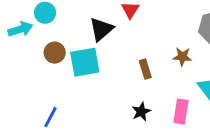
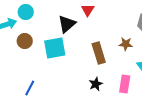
brown circle: (55, 53) -> (25, 41), moved
brown rectangle: (145, 69) -> (99, 53), size x1.5

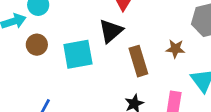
black triangle: (67, 24) -> (111, 31), moved

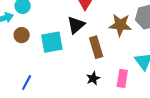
brown star: (175, 49) -> (120, 25), moved, size x1.6

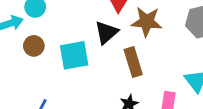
brown star: (120, 25) -> (147, 22), moved

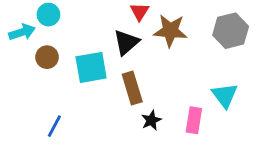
brown rectangle: (133, 62) -> (132, 88), moved

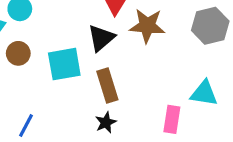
cyan triangle: (225, 95) -> (204, 93), turned -44
black star: (151, 120) -> (106, 122), moved

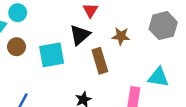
brown star: (147, 26) -> (121, 36), moved, size x0.7
brown rectangle: (107, 86) -> (100, 61), moved

